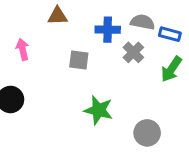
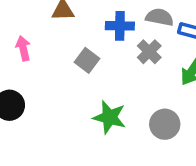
gray square: (79, 60) -> (87, 60), turned 30
gray circle: (147, 133) -> (165, 124), moved

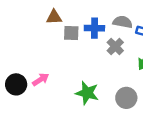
pink arrow: (23, 48) -> (41, 80), moved, turned 70
gray square: (87, 60) -> (71, 33), moved, turned -35

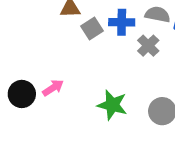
gray square: (71, 33) -> (92, 28), turned -35

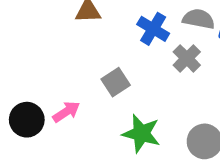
blue cross: (122, 22) -> (153, 29), turned 30
gray square: (92, 28) -> (116, 82), moved

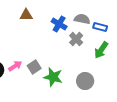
gray square: (116, 82) -> (34, 67), moved

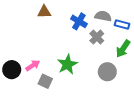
gray square: (34, 67) -> (45, 81), moved, turned -32
green star: (53, 77) -> (67, 64), moved, turned 30
gray circle: (85, 81) -> (107, 72), moved

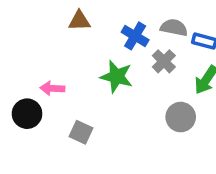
green star: (67, 64) -> (117, 77), moved, turned -30
pink arrow: (33, 65) -> (52, 88), moved, turned -144

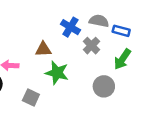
brown triangle: (79, 21) -> (43, 49), moved
green star: (117, 77) -> (57, 73), moved

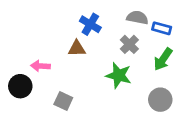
blue cross: (70, 27) -> (90, 24), moved
green star: (57, 73) -> (119, 75), moved
gray circle: (104, 86) -> (160, 100), moved

